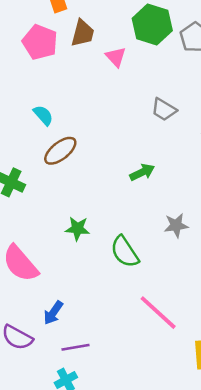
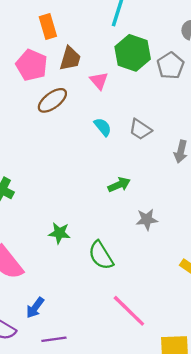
cyan semicircle: (43, 115) -> (103, 127), moved
brown ellipse: (60, 151) -> (52, 100), moved
gray star: (176, 225) -> (147, 219), moved

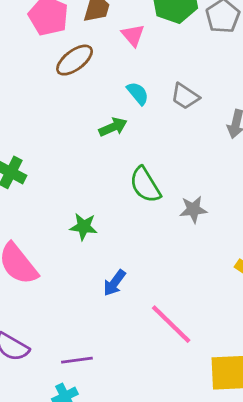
green arrow: (119, 185) -> (113, 127), moved
green semicircle: (101, 255) -> (145, 185), moved
blue arrow: (35, 308) -> (114, 283), moved

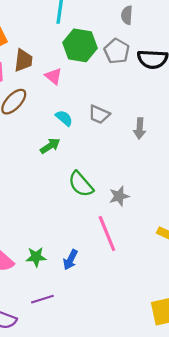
green star: (84, 227) -> (36, 257), moved
pink line: (171, 324) -> (107, 233), moved, turned 33
purple line: (77, 360) -> (42, 299), moved

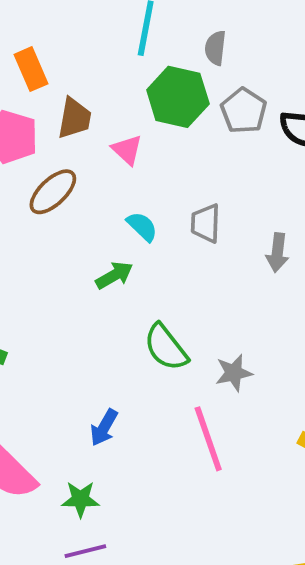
gray semicircle: (127, 15) -> (215, 48), moved
gray trapezoid: (99, 114) -> (206, 223), turned 65
green star: (36, 257) -> (80, 499), moved
blue arrow: (70, 260) -> (104, 428), moved

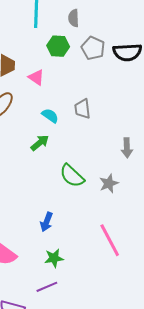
green hexagon: (178, 97) -> (58, 46), size x0.7
gray arrow: (277, 253) -> (127, 148), moved
pink line: (208, 439) -> (110, 240), moved
green star: (80, 499) -> (54, 258), moved

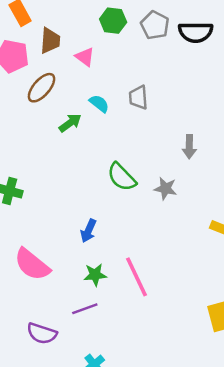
green arrow: (40, 143) -> (70, 123), moved
gray star: (109, 183) -> (165, 189), turned 30
pink line: (110, 240) -> (137, 277), moved

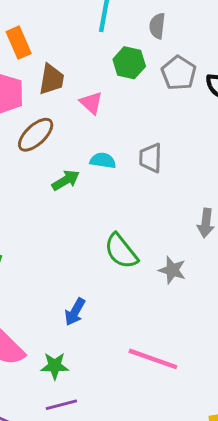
cyan semicircle: (99, 104) -> (103, 160), turned -35
green star: (95, 275) -> (55, 366), moved
pink line: (137, 277) -> (153, 359), moved, turned -51

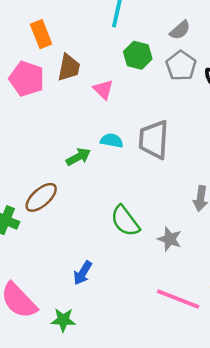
gray semicircle: (157, 26) -> (180, 30), moved, turned -140
brown ellipse: (36, 135) -> (41, 197), moved
gray trapezoid: (151, 158) -> (154, 140), size x1.5
pink line: (153, 359) -> (178, 299), moved

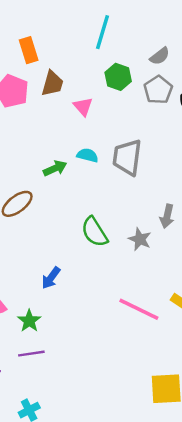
gray star: (170, 239) -> (140, 239), moved
green star: (63, 320) -> (29, 321), turned 30

